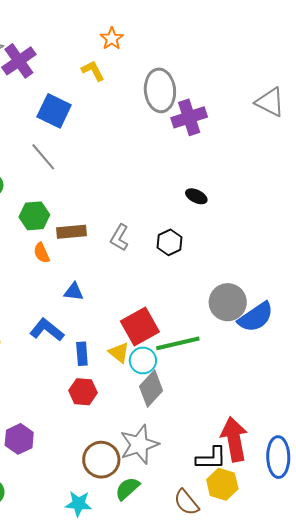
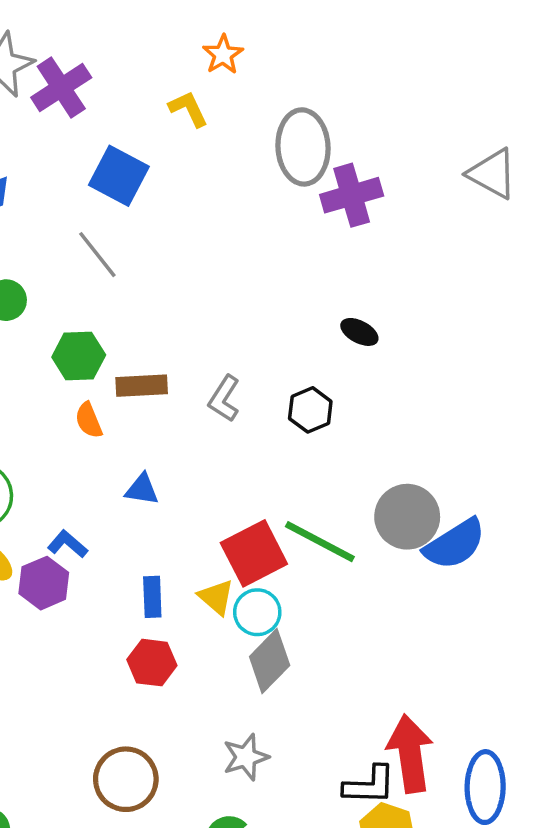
blue L-shape: (47, 330) -> (68, 544), moved, size x0.7
green line: (178, 343) -> (320, 542), moved, turned 39
purple hexagon: (19, 439) -> (44, 583), moved
gray star: (139, 445) -> (246, 757), size x0.7
brown circle: (101, 460) -> (126, 779), moved

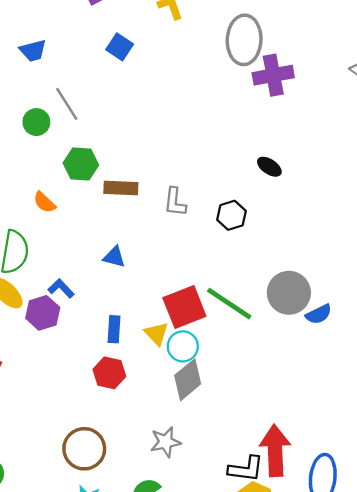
blue square: (119, 176) -> (120, 47), size x0.7
gray line: (97, 255) -> (67, 104), moved
gray L-shape: (224, 399) -> (175, 202), turned -32
orange semicircle: (89, 420) -> (44, 202), moved, turned -30
blue semicircle: (455, 544) -> (319, 314), size x0.6

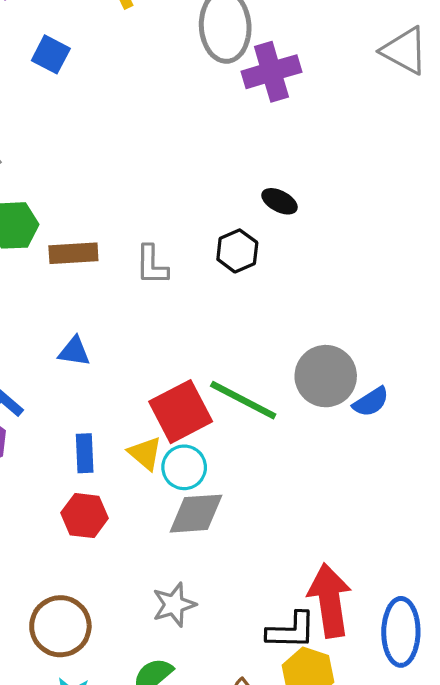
black hexagon: (231, 215) -> (237, 251), moved
gray diamond: (188, 380) -> (196, 514), turned 42

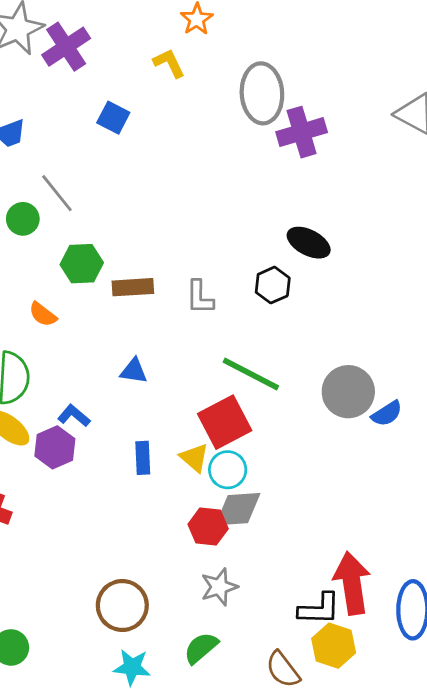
black ellipse: (280, 201) -> (309, 243), size x1.4
green line: (243, 400) -> (251, 374), moved
red hexagon: (85, 516) -> (208, 527), moved

